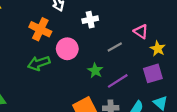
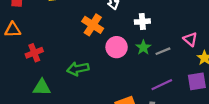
green arrow: (39, 63) -> (78, 69), moved
green star: (95, 71) -> (143, 47), moved

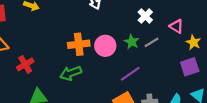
white cross: (142, 22) -> (145, 16), moved, turned -32
orange cross: (93, 25) -> (79, 44), moved, turned -30
purple line: (162, 85) -> (130, 74), moved

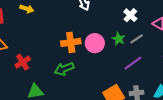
purple line: (130, 74) -> (133, 63), moved

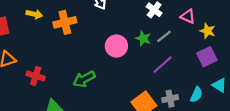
orange cross: (71, 42) -> (65, 22), moved
red cross: (23, 62) -> (36, 76), turned -35

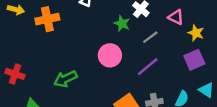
green star: (143, 38) -> (122, 24), moved
pink circle: (116, 46) -> (110, 55), moved

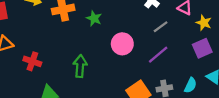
green star: (122, 24) -> (94, 18), moved
green arrow: (65, 79) -> (80, 66), turned 120

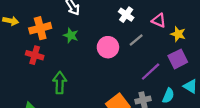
pink circle: (122, 44) -> (108, 47), moved
purple line: (158, 55) -> (151, 72), moved
red cross: (32, 61) -> (35, 55), moved

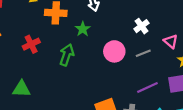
red cross: (35, 55) -> (31, 44), moved, turned 30
green arrow: (60, 83) -> (67, 55), moved

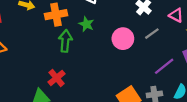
red cross: (31, 44) -> (57, 78), moved
green arrow: (67, 55) -> (65, 41), moved

